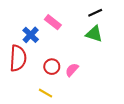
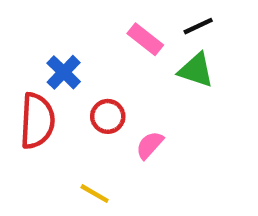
pink rectangle: (53, 22) -> (145, 39), moved
red circle: (52, 67) -> (108, 116), moved

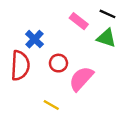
black line: (198, 26) -> (108, 14), turned 49
pink semicircle: (150, 145) -> (81, 79), size x1.6

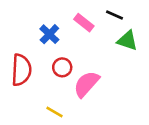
green triangle: (106, 38) -> (127, 41), moved
blue cross: (34, 39) -> (49, 34), moved

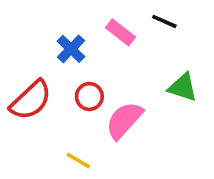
green triangle: (127, 41) -> (183, 87), moved
red semicircle: (21, 70) -> (31, 100), turned 44

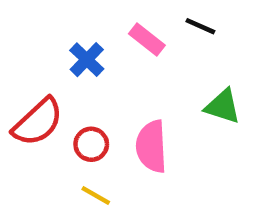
red circle: (89, 96) -> (91, 144), moved
pink semicircle: (124, 120) -> (151, 146), turned -45

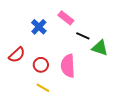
black line: (200, 26) -> (83, 36), moved
red semicircle: (38, 122) -> (17, 55), size x0.7

